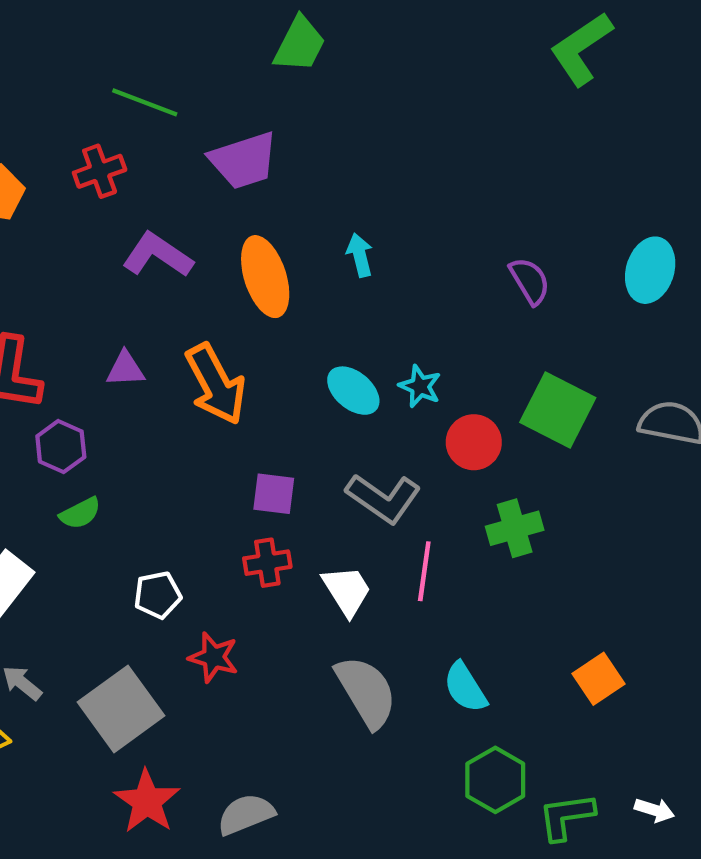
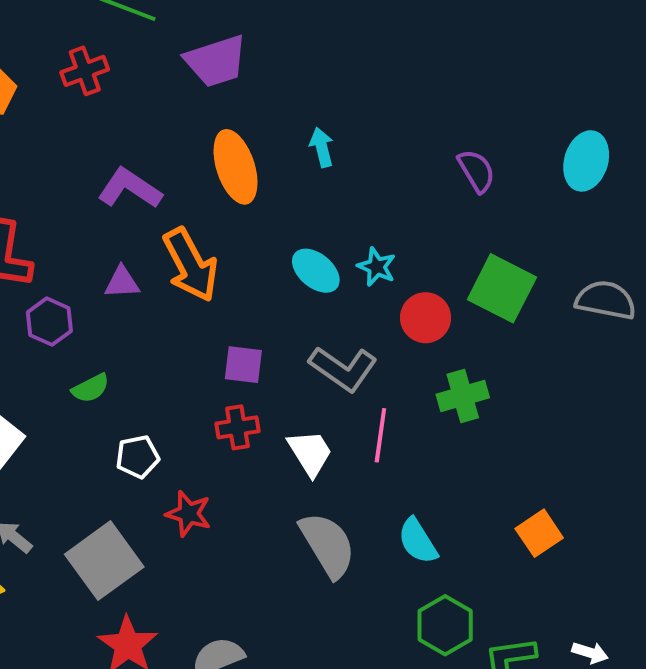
purple L-shape: (158, 255) -> (130, 188), moved
purple triangle: (125, 369) -> (122, 282), moved
green semicircle: (80, 513) -> (91, 388), moved

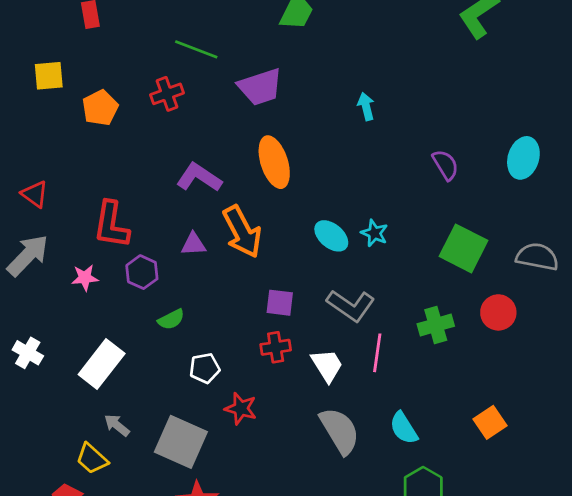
cyan arrow: (322, 147) -> (366, 106), moved
red circle: (426, 318) -> (498, 312), moved
gray square: (104, 561) -> (181, 442), turned -30

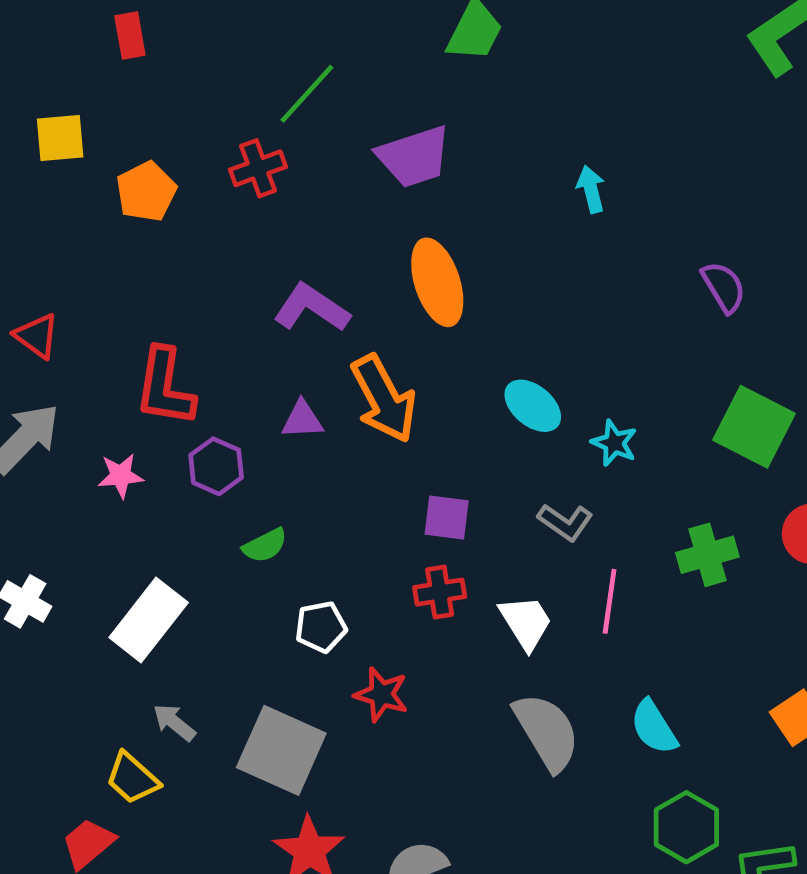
green line: (196, 49) -> (307, 94), turned -69
cyan star: (374, 233) -> (614, 443), moved
gray L-shape: (351, 305) -> (565, 522), size x0.7

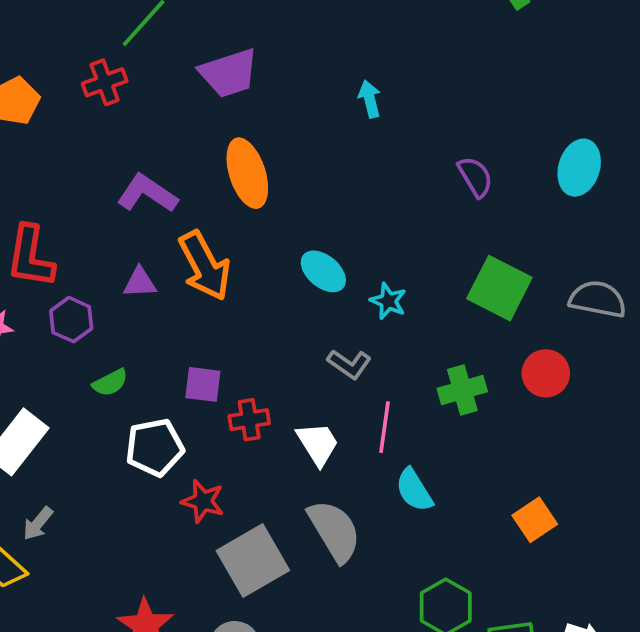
purple square: (447, 518) -> (203, 384), moved
white pentagon: (321, 627) -> (155, 447), size x1.4
gray arrow: (174, 722) -> (38, 523), turned -90
cyan semicircle: (654, 727) -> (414, 490), moved
gray square: (281, 750) -> (253, 561), moved, turned 36

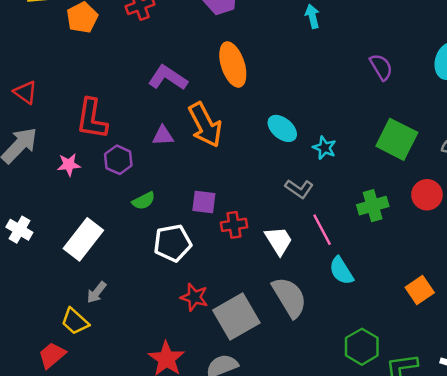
pink line: (385, 427) -> (322, 230), turned -36
red star: (203, 501) -> (194, 297), moved

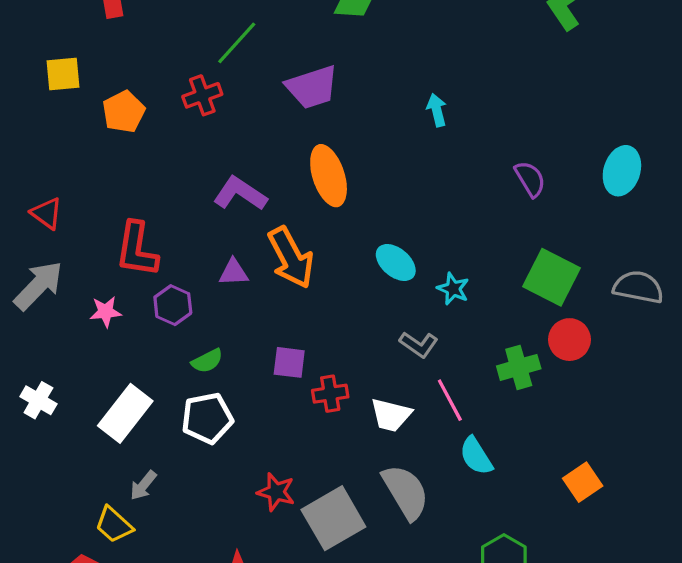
red circle: (427, 195) -> (569, 340), moved
white trapezoid: (279, 241) -> (391, 415), turned 136
white pentagon: (173, 243) -> (207, 418), moved

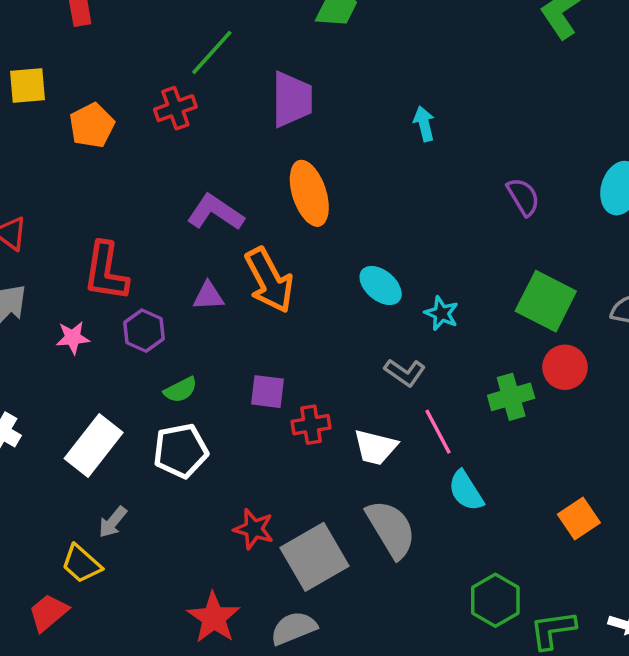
purple trapezoid: (312, 87) -> (292, 99), turned -72

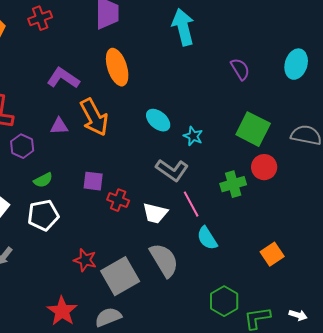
cyan arrow: (424, 124) -> (183, 27), size x1.8
gray L-shape: (405, 372) -> (172, 170), size x1.4
red cross: (311, 425) -> (118, 200), turned 30

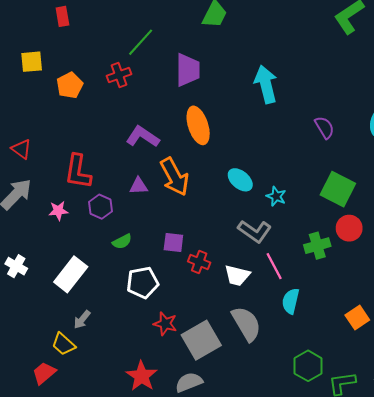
white pentagon: (43, 215) -> (143, 283), moved
cyan semicircle: (207, 238) -> (291, 301), turned 45

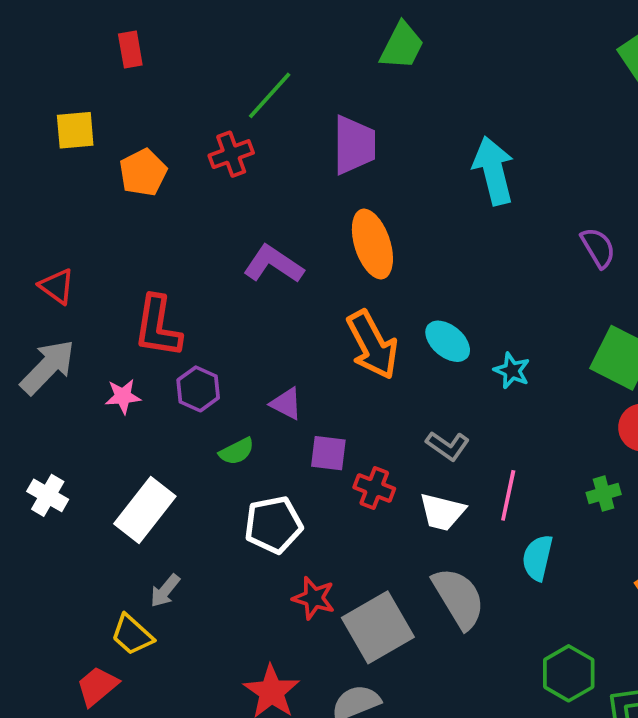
orange arrow: (174, 177) -> (372, 345), moved
purple triangle: (139, 186) -> (286, 404), moved, turned 30
gray L-shape: (255, 231) -> (448, 446), moved, size x0.7
green cross: (317, 246) -> (604, 494), moved, size x0.7
pink line: (274, 266) -> (508, 495), turned 40

